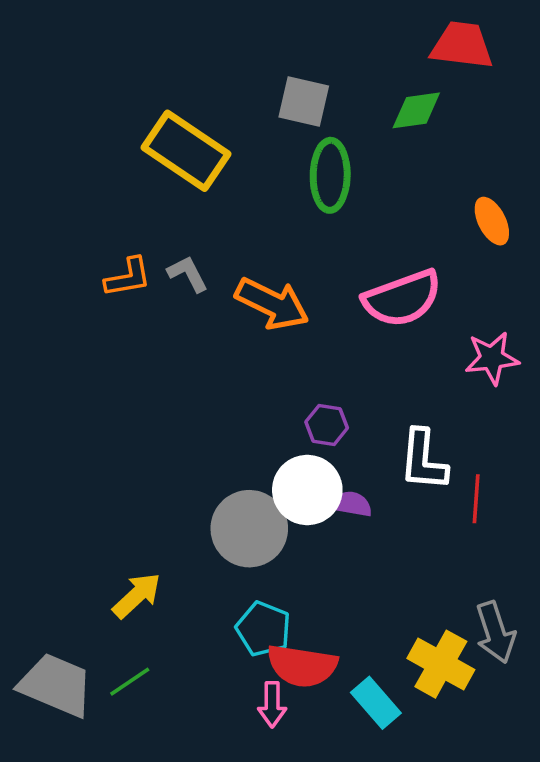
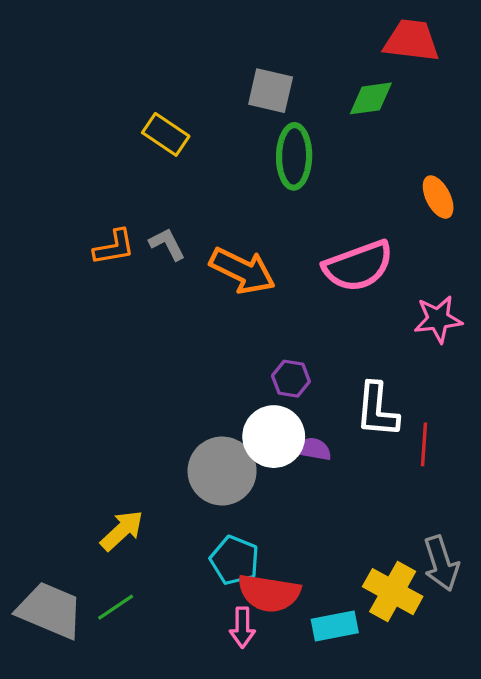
yellow rectangle: (186, 151) -> (166, 134), size x0.6
cyan rectangle: (376, 703) -> (335, 626), turned -60

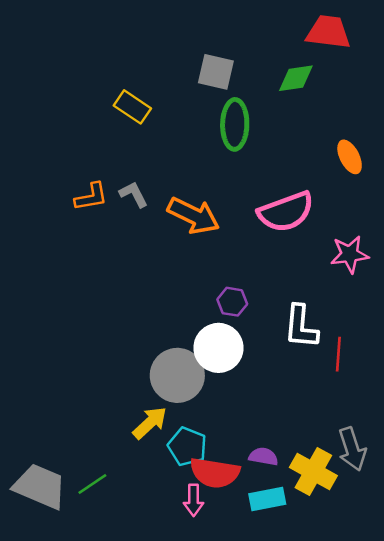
purple semicircle: (313, 449) -> (263, 457), moved
yellow arrow: (122, 530) -> (150, 423), moved

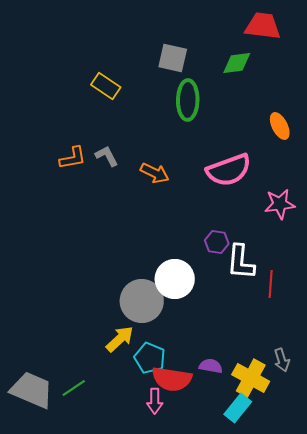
orange arrow: (194, 216) -> (155, 173), size x0.7
purple hexagon: (232, 302) -> (217, 242), moved
gray arrow: (352, 449) -> (282, 360), size x0.7
cyan rectangle: (267, 499) -> (238, 408), moved, turned -40

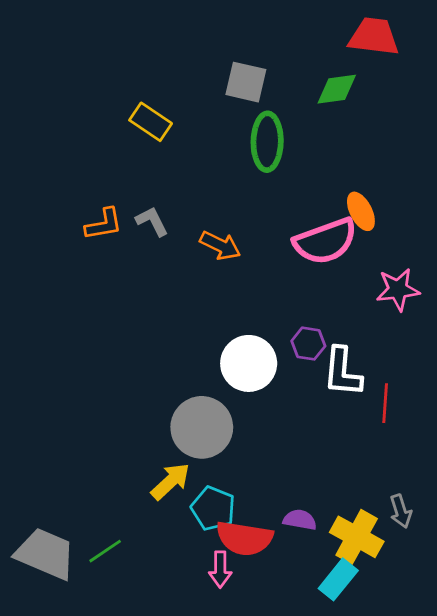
orange ellipse: (280, 126) -> (361, 211), moved
white circle: (175, 279) -> (249, 363), moved

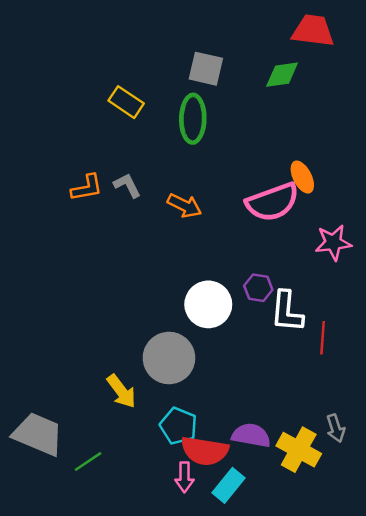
green ellipse: (267, 142) -> (193, 119), moved
yellow arrow: (170, 481) -> (121, 391), moved, turned 96
purple semicircle: (300, 520) -> (251, 435), size x1.4
gray trapezoid: (45, 554) -> (38, 434), moved
cyan rectangle: (338, 579) -> (229, 485), moved

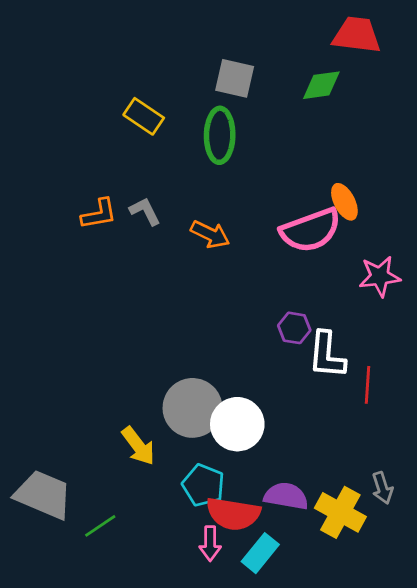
white circle: (208, 304) -> (237, 424), moved

